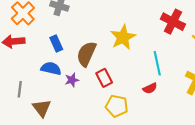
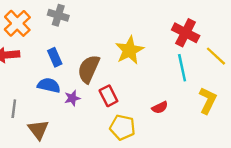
cyan line: (157, 63) -> (182, 68), moved

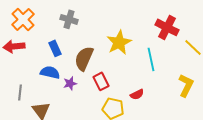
gray cross: (58, 15) -> (69, 19), moved
cyan line: (182, 68) -> (151, 59), moved
red semicircle: (160, 107) -> (137, 94), moved

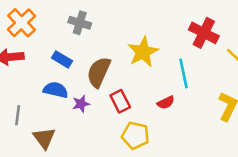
blue rectangle: (55, 48) -> (62, 59), turned -35
red semicircle: (137, 94) -> (166, 103), moved

